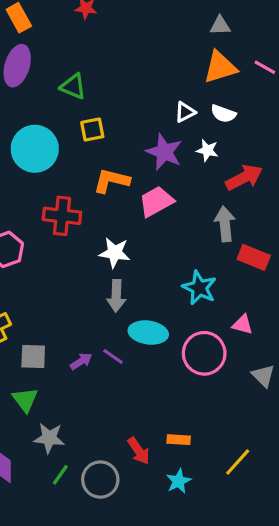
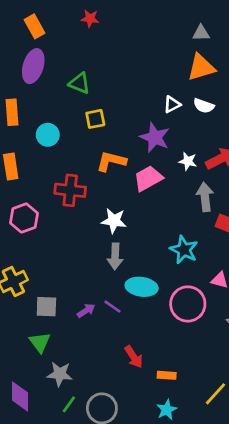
cyan circle: (35, 149) -> (48, 135), size x0.6
white star: (207, 150) -> (188, 161), moved
red arrow: (139, 451) -> (134, 357), moved

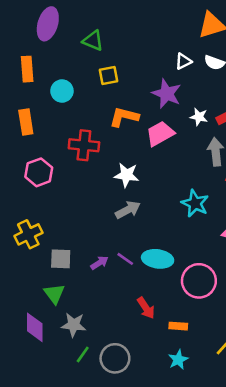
gray arrow: (115, 256) -> (128, 210), turned -120
cyan ellipse: (142, 287) -> (158, 259), moved
pink circle: (188, 304) -> (199, 281), moved
purple diamond: (20, 396) -> (35, 327), moved

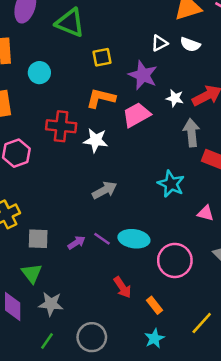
green triangle: (93, 41) -> (70, 23), size x1.4
yellow square: (108, 75) -> (102, 57), moved
white star: (127, 175) -> (96, 140), moved
orange rectangle: (178, 326) -> (154, 305), turned 48
green line: (83, 354) -> (47, 341), moved

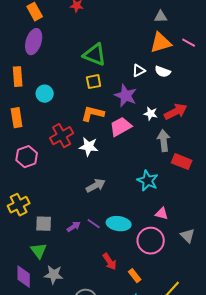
green triangle: (70, 23) -> (95, 55), moved
red cross: (61, 126) -> (62, 136), turned -35
pink triangle: (206, 213) -> (162, 214), moved

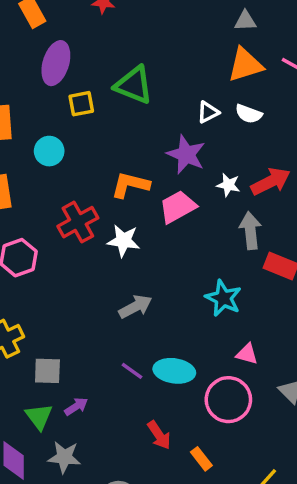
purple ellipse: (34, 42) -> (56, 63), moved
yellow square: (94, 82) -> (81, 104), moved
purple arrow: (74, 227) -> (76, 406), moved

